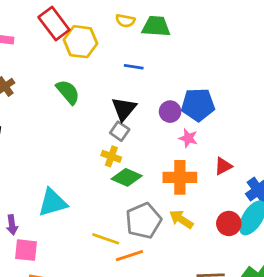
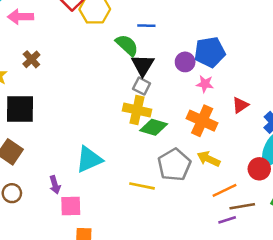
green semicircle: (68, 92) -> (127, 45), moved
yellow cross: (111, 156) -> (137, 110), size x1.5
orange cross: (180, 177) -> (202, 121), turned 32
red circle: (229, 223) -> (259, 169), moved
orange line: (129, 256) -> (225, 190), moved

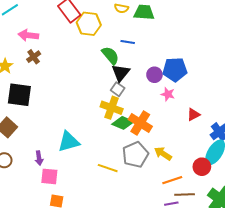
pink arrow: (20, 17) -> (28, 35), moved
orange cross: (202, 121) -> (140, 123), moved

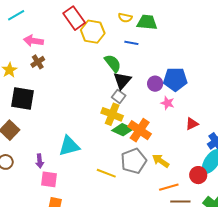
blue line: (128, 42) -> (131, 43), moved

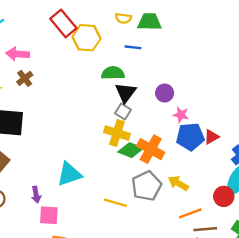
green semicircle: (113, 63) -> (113, 73), turned -48
blue pentagon: (175, 79) -> (190, 137), moved

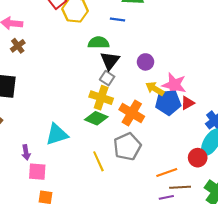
pink star: (181, 115) -> (174, 85), moved, size x1.6
green diamond: (131, 150) -> (96, 118), moved
yellow arrow: (178, 183) -> (155, 89), moved
yellow line: (115, 203) -> (98, 161), turned 48

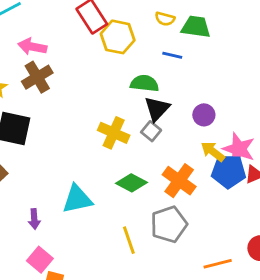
brown cross: (18, 46) -> (37, 77), size x1.5
yellow cross: (101, 98) -> (114, 133), moved
pink square: (37, 172) -> (40, 260), moved, turned 30

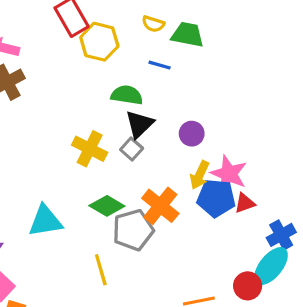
yellow arrow: (213, 151) -> (200, 175), turned -105
gray pentagon: (169, 224) -> (133, 230), moved

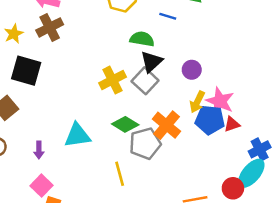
yellow cross: (90, 149) -> (113, 80), turned 35
gray square: (132, 149) -> (145, 81), size x1.5

